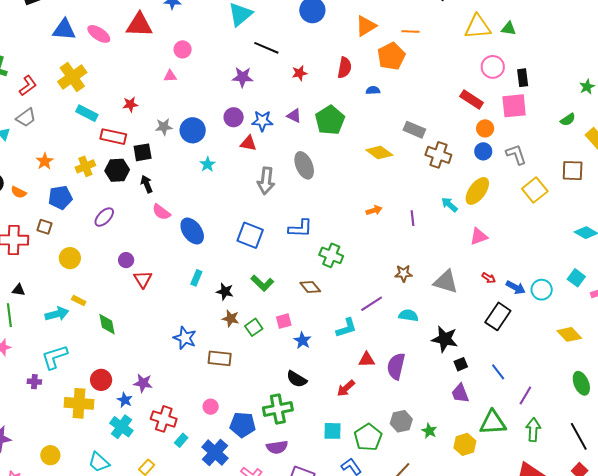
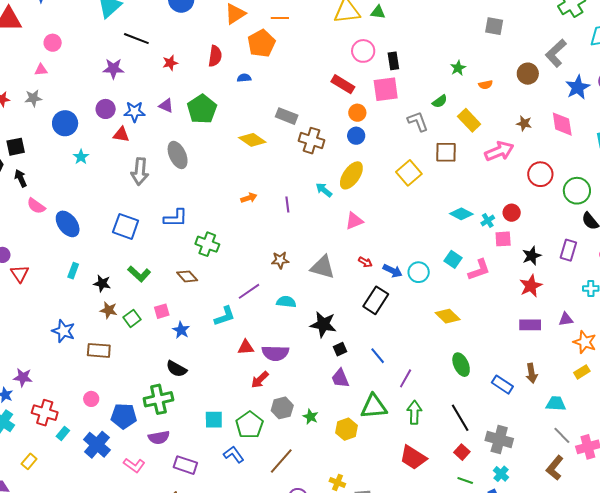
gray star: (164, 127) -> (33, 98), moved
gray L-shape: (516, 154) -> (418, 121), moved
purple semicircle: (396, 366) -> (275, 353), turned -100
red arrow: (346, 388) -> (260, 380), moved

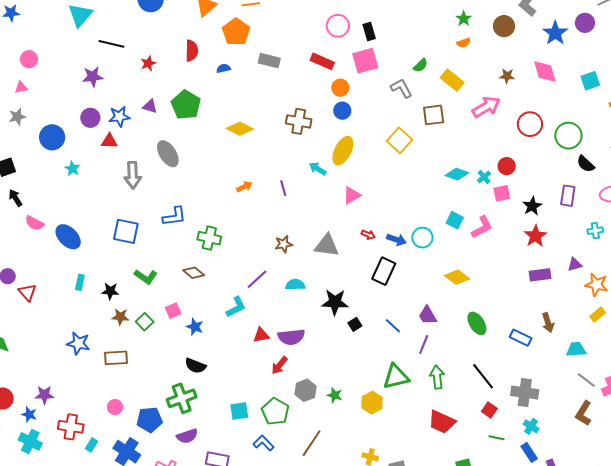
green star: (458, 68) -> (464, 19), moved
gray rectangle: (287, 116) -> (269, 61), moved
purple trapezoid: (340, 378) -> (428, 315), moved

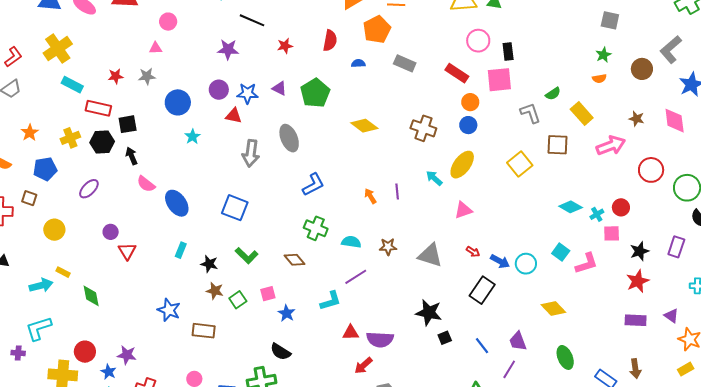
orange arrow: (244, 187) -> (370, 196), moved, turned -105
blue L-shape: (174, 216) -> (313, 185), moved, turned -30
purple triangle: (575, 264) -> (671, 316), turned 42
cyan semicircle: (295, 285) -> (351, 242), moved

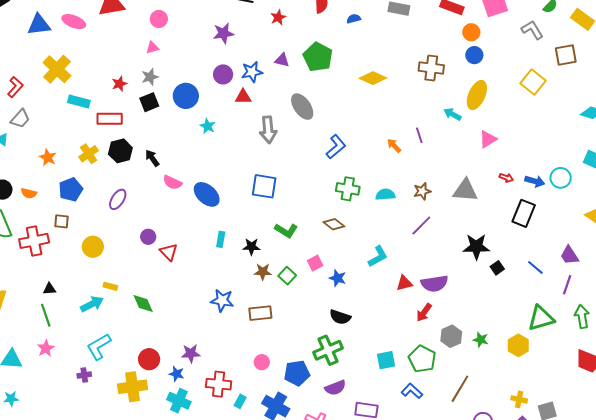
black square: (128, 124) -> (149, 102), moved
purple line: (356, 277) -> (421, 225), moved

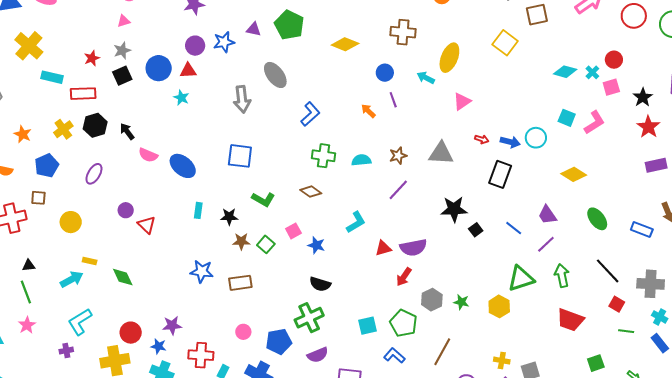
blue circle: (474, 55) -> (385, 73), moved
red triangle: (243, 97) -> (188, 71), moved
purple line: (567, 285) -> (546, 244), turned 30

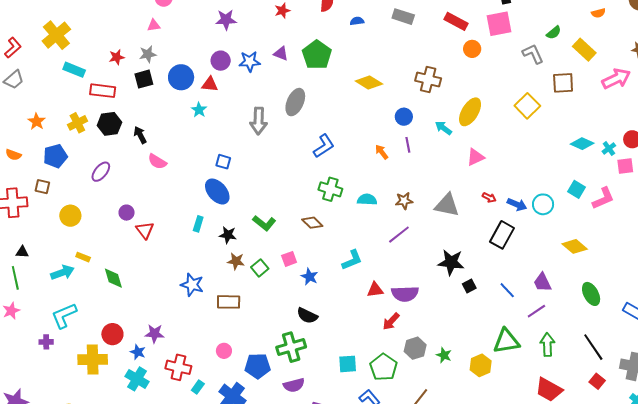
gray ellipse: (275, 75) -> (295, 102), turned 52
blue square: (240, 156) -> (223, 162), moved, size x0.6
blue ellipse: (183, 166) -> (217, 192), moved

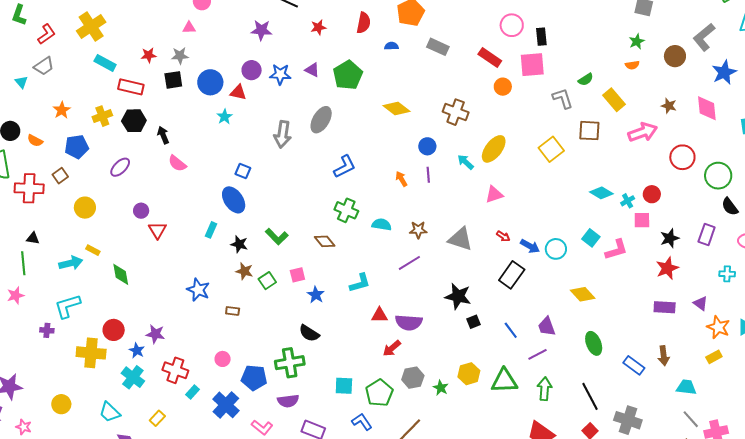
brown square: (42, 187) -> (60, 176), turned 35
brown rectangle: (229, 302) -> (233, 311), size x0.6
yellow hexagon: (481, 365) -> (469, 374), moved

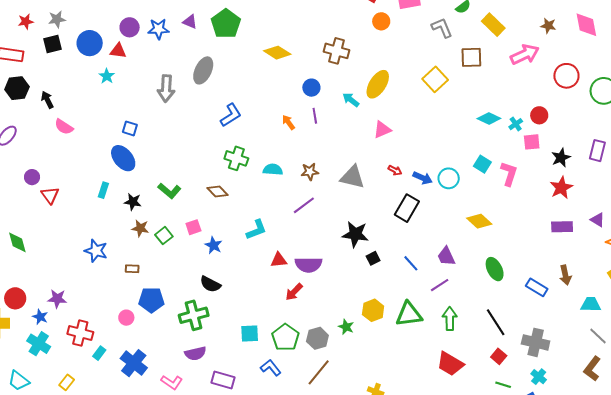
pink L-shape: (616, 250) -> (509, 174), turned -50
blue pentagon: (254, 378) -> (151, 300), moved
gray hexagon: (413, 378) -> (317, 338), moved

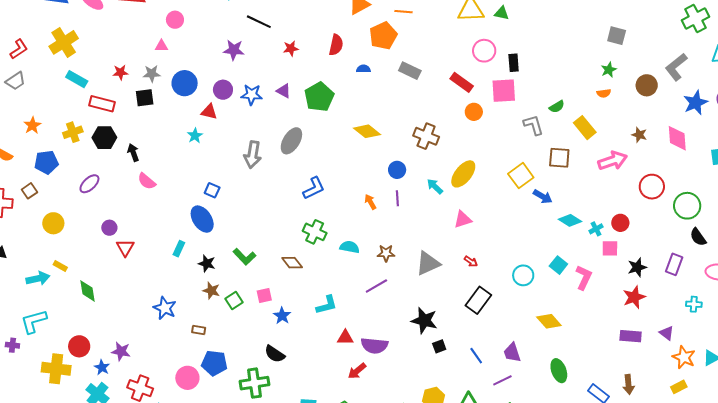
blue circle: (90, 43) -> (185, 83), moved
gray triangle: (353, 177) -> (428, 263), turned -44
blue arrow: (423, 178) -> (543, 197), moved
pink circle: (126, 318) -> (187, 378), size x1.5

